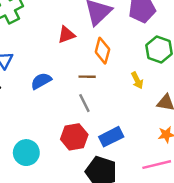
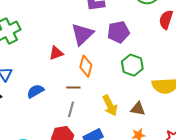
yellow arrow: (137, 80) -> (110, 106), moved, size x1.5
gray line: (84, 103) -> (71, 109), turned 42

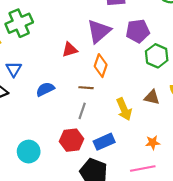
green hexagon: (132, 65) -> (157, 56), moved
brown triangle: (138, 109) -> (152, 97), moved

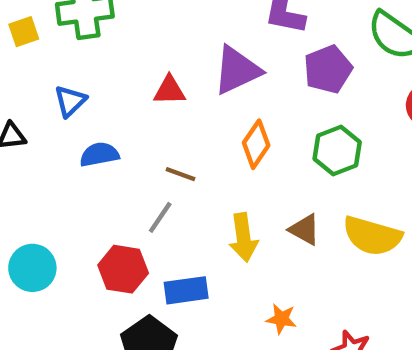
purple pentagon: (138, 31) -> (328, 69), moved, turned -30
orange diamond: (101, 66) -> (256, 144), moved
blue triangle: (14, 69) -> (70, 101), moved

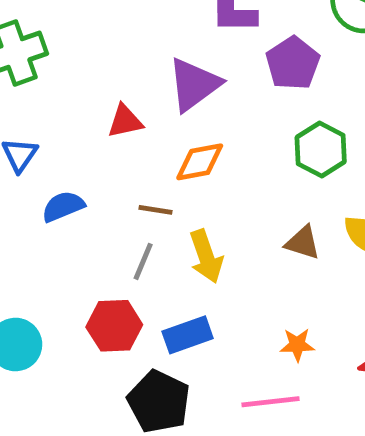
orange diamond: (256, 144) -> (200, 162), moved, turned 57
yellow arrow: (243, 237) -> (206, 256), moved

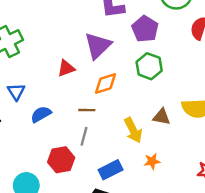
green hexagon: (321, 150) -> (149, 66), moved
yellow arrow: (206, 256) -> (133, 130), moved
red hexagon: (114, 326) -> (61, 160), moved
orange star: (297, 345) -> (152, 161), moved

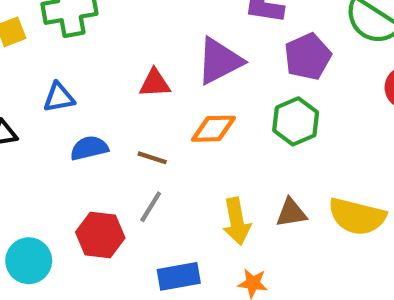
blue triangle: (16, 92) -> (59, 97), turned 36
brown line: (87, 110) -> (152, 158), moved
brown triangle: (162, 117) -> (291, 213), turned -36

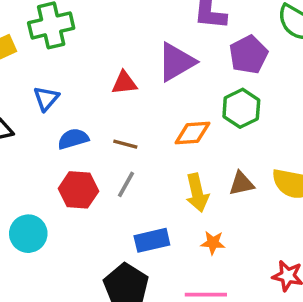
blue triangle: (59, 97) -> (46, 99), turned -36
orange diamond: (213, 129) -> (192, 133), moved
red hexagon: (100, 235) -> (78, 190), moved

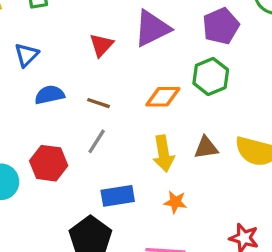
red triangle: (124, 83) -> (101, 45), turned -45
red hexagon: (78, 190) -> (49, 163), moved

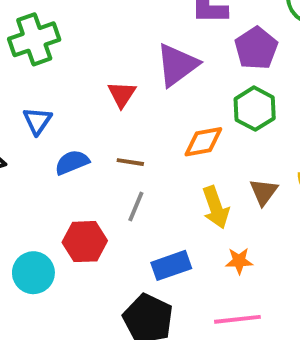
brown triangle: (206, 148) -> (264, 192), turned -35

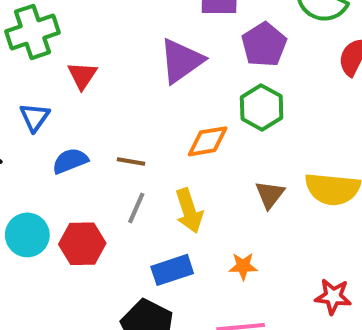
red triangle: (122, 94) -> (82, 75), moved
yellow arrow: (216, 207) -> (189, 211), moved
cyan circle: (33, 273) -> (27, 235), moved

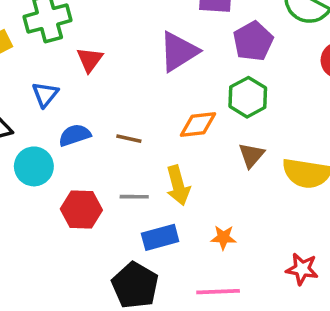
brown triangle: (270, 195) -> (251, 155), moved
gray line: (136, 208) -> (134, 197), moved, turned 64
cyan circle: (27, 235) -> (34, 166), moved

